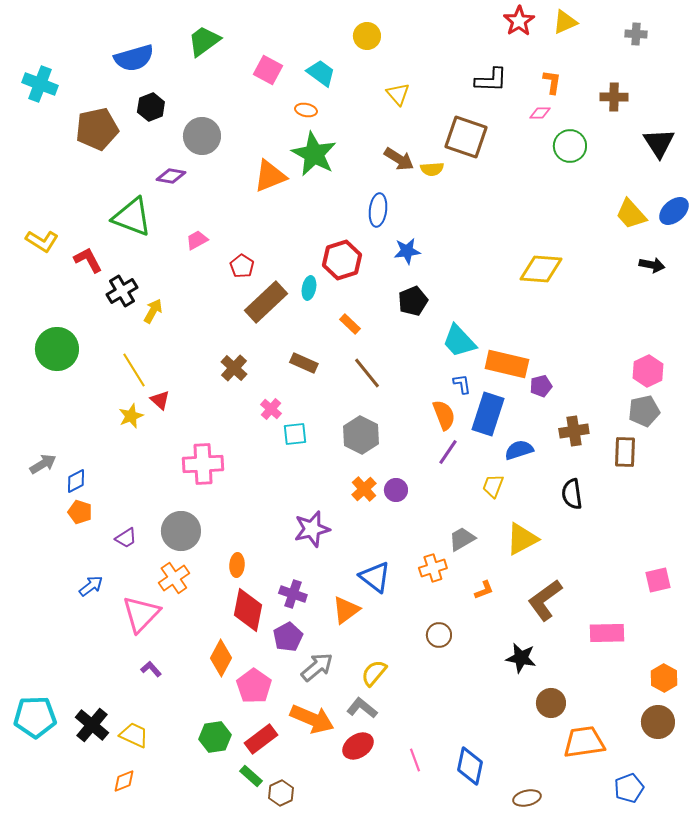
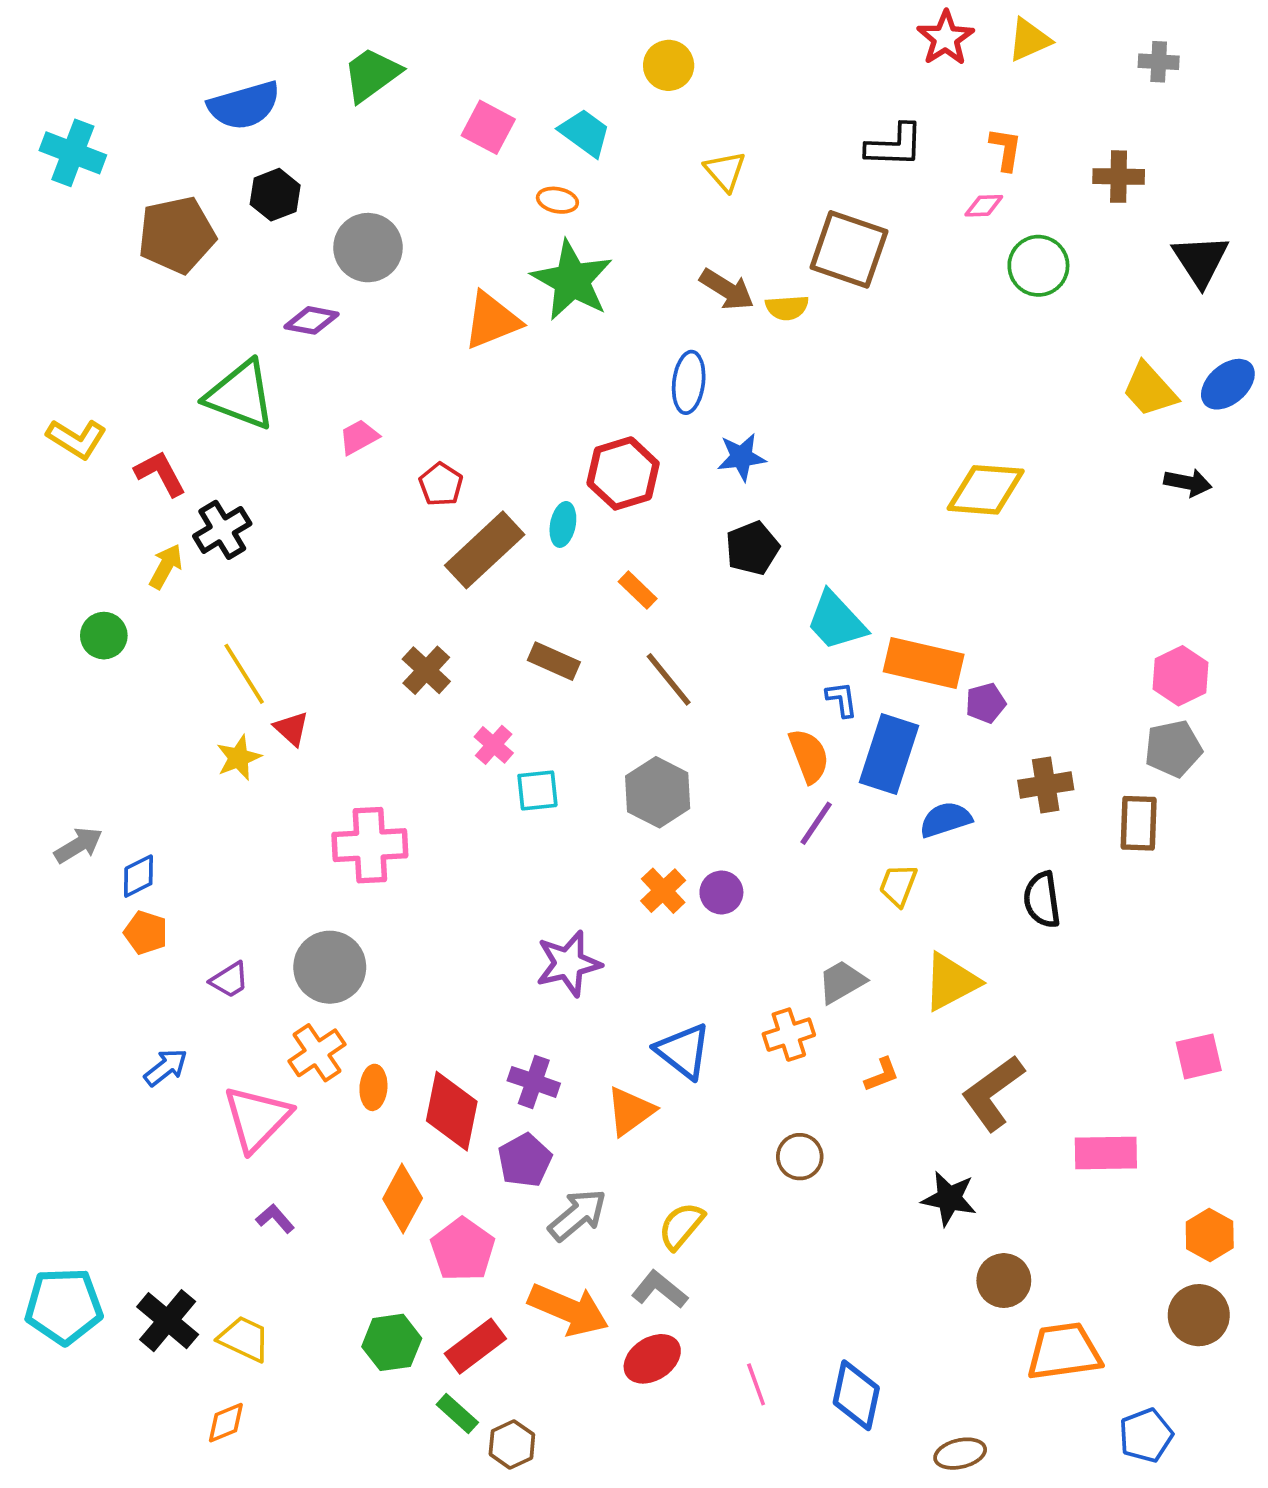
yellow arrow: (153, 311) -> (166, 566), moved
green circle: (57, 349) -> (104, 636), size x0.6
orange ellipse: (237, 565) -> (373, 1087), moved

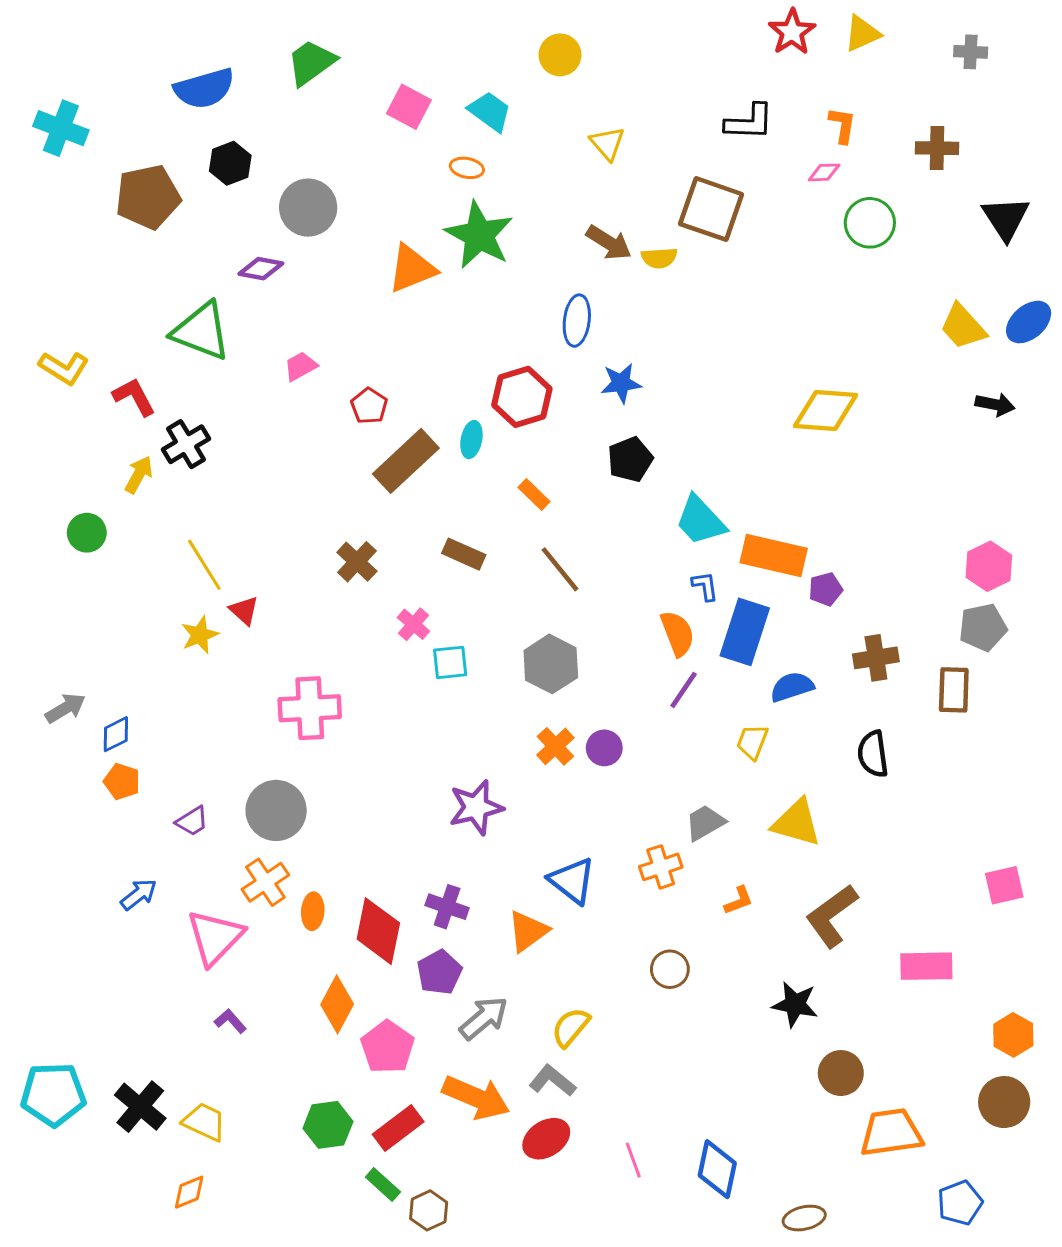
yellow triangle: (951, 982) -> (797, 823), turned 44

